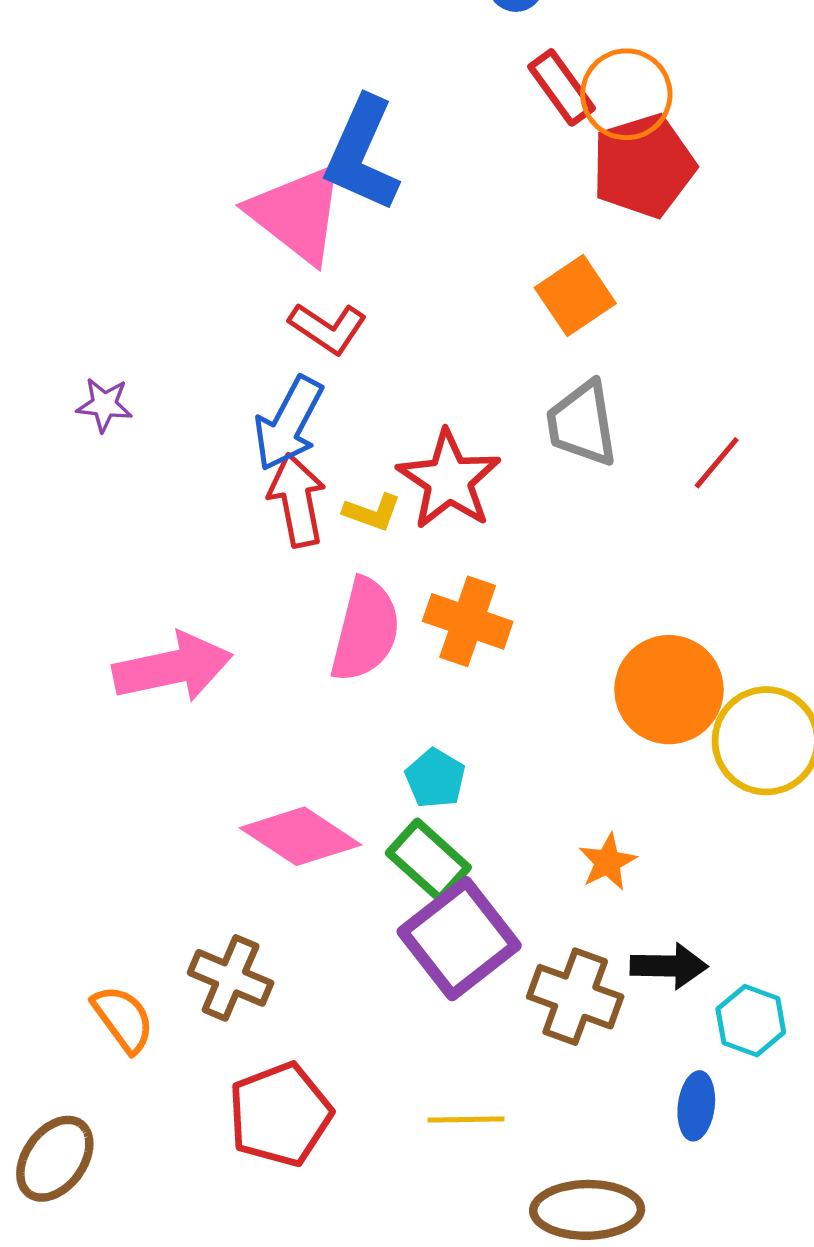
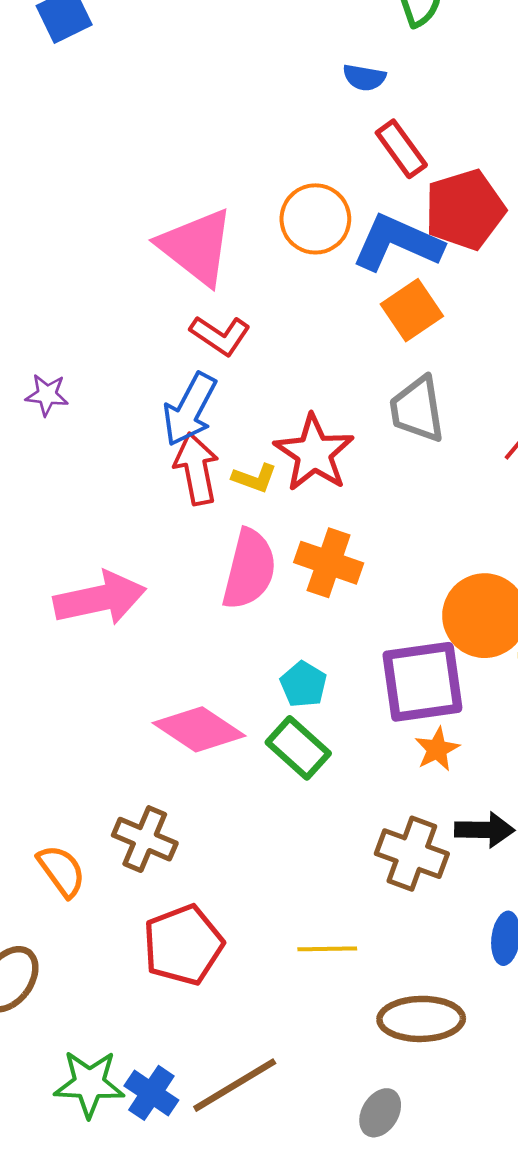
orange circle: (626, 94) -> (315, 219), moved
blue L-shape: (362, 154) -> (397, 243), moved, turned 90
purple square: (459, 939) -> (422, 682), moved, turned 30

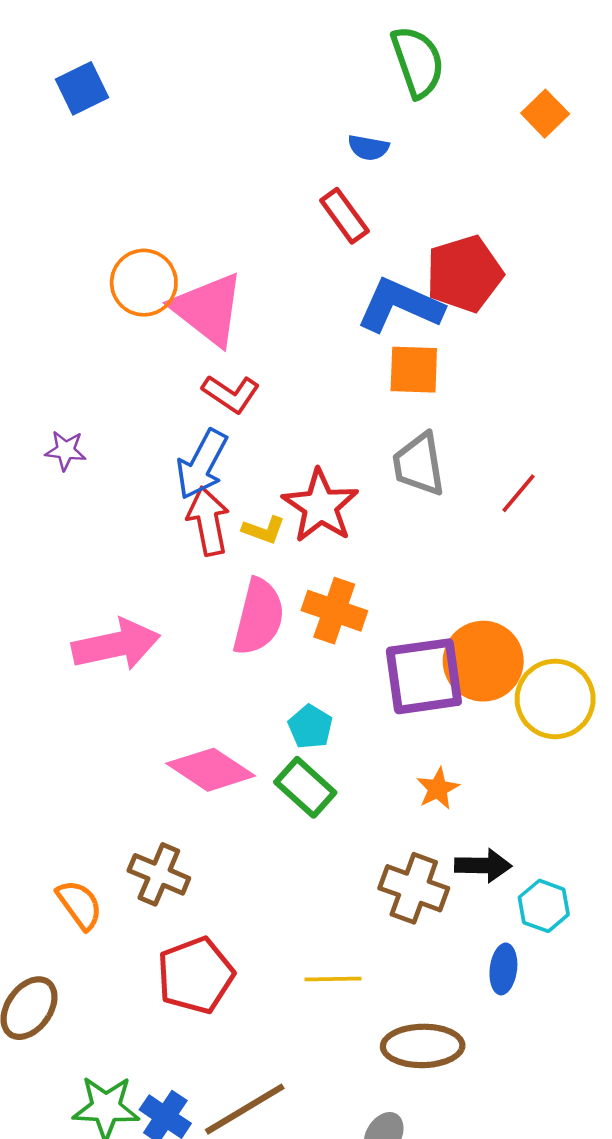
red rectangle: (401, 149) -> (344, 216), moved
orange circle: (315, 219) -> (144, 283), moved
orange square: (412, 310) -> (414, 370), turned 36
purple square: (422, 682) -> (424, 676), moved

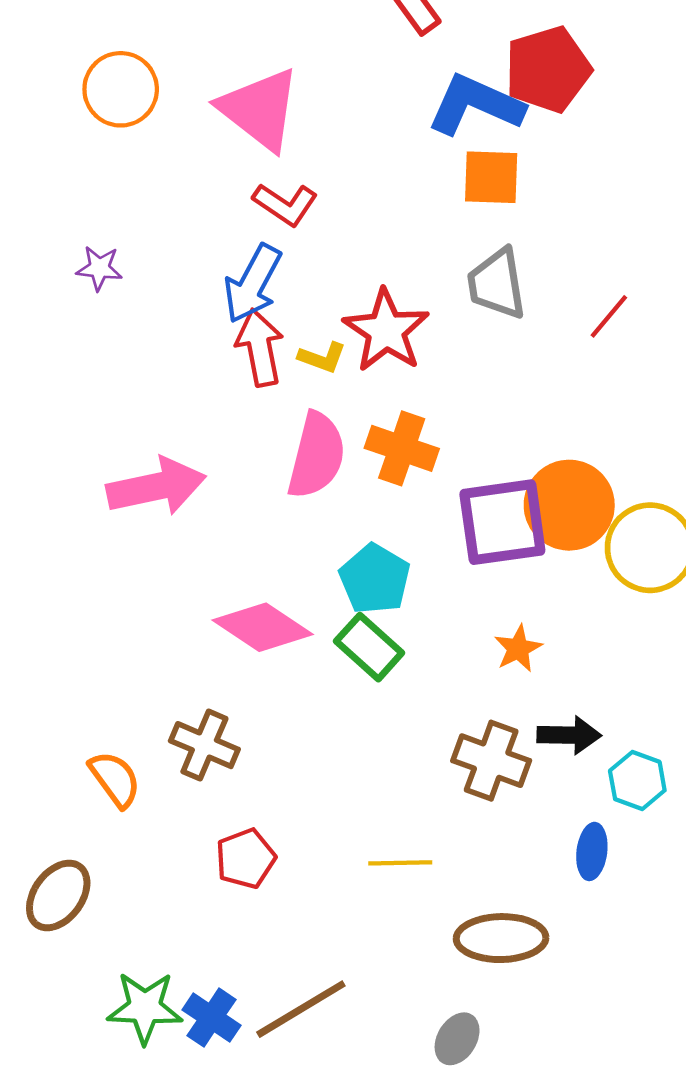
orange circle: (144, 283) -> (121, 89), moved
cyan pentagon: (310, 727) -> (375, 579), size x1.4
red pentagon: (196, 975) -> (246, 859), size x0.7

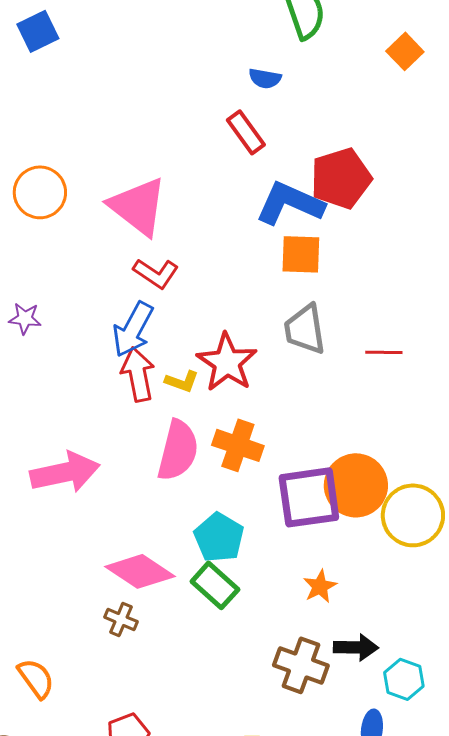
red line: (609, 316) -> (384, 352), turned 51
brown cross: (204, 745) -> (121, 619), moved, size x0.7

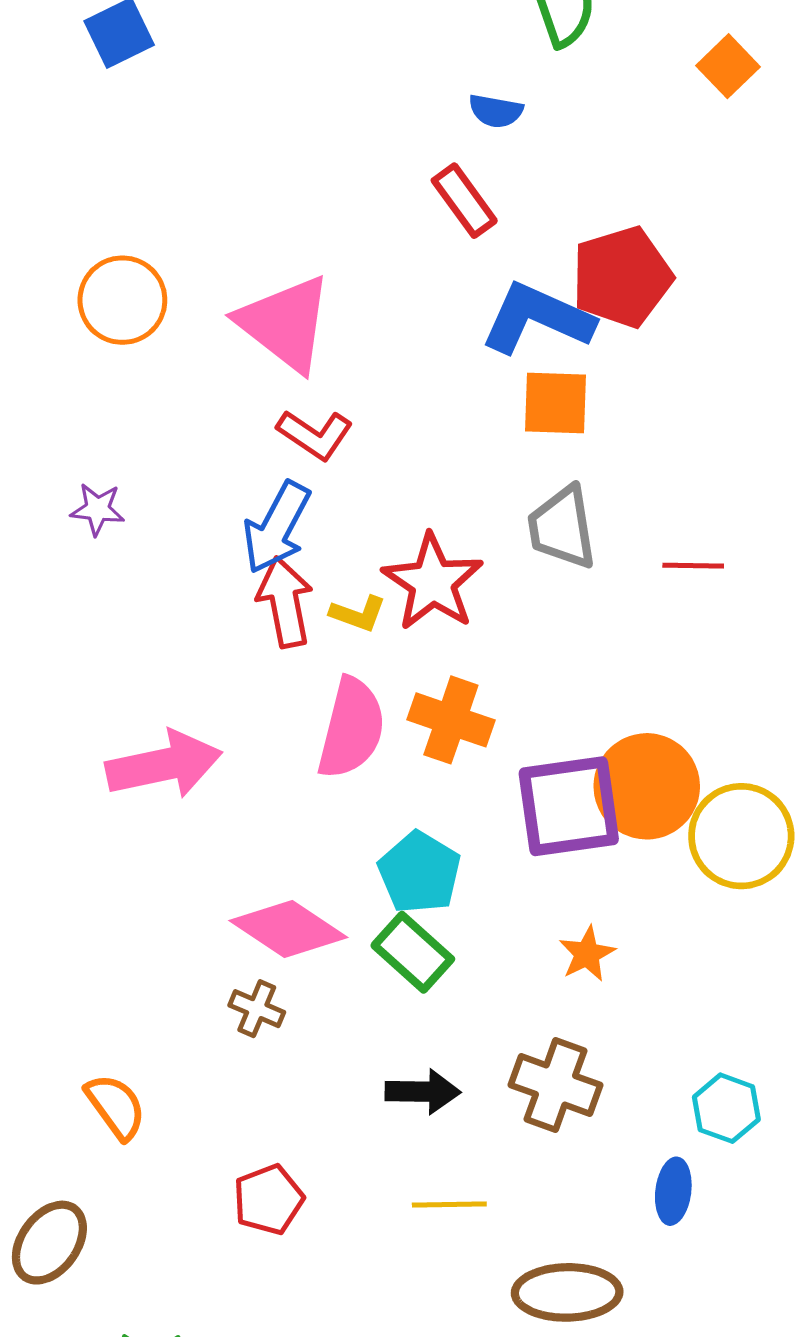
black arrow: (356, 647) -> (423, 1092), moved

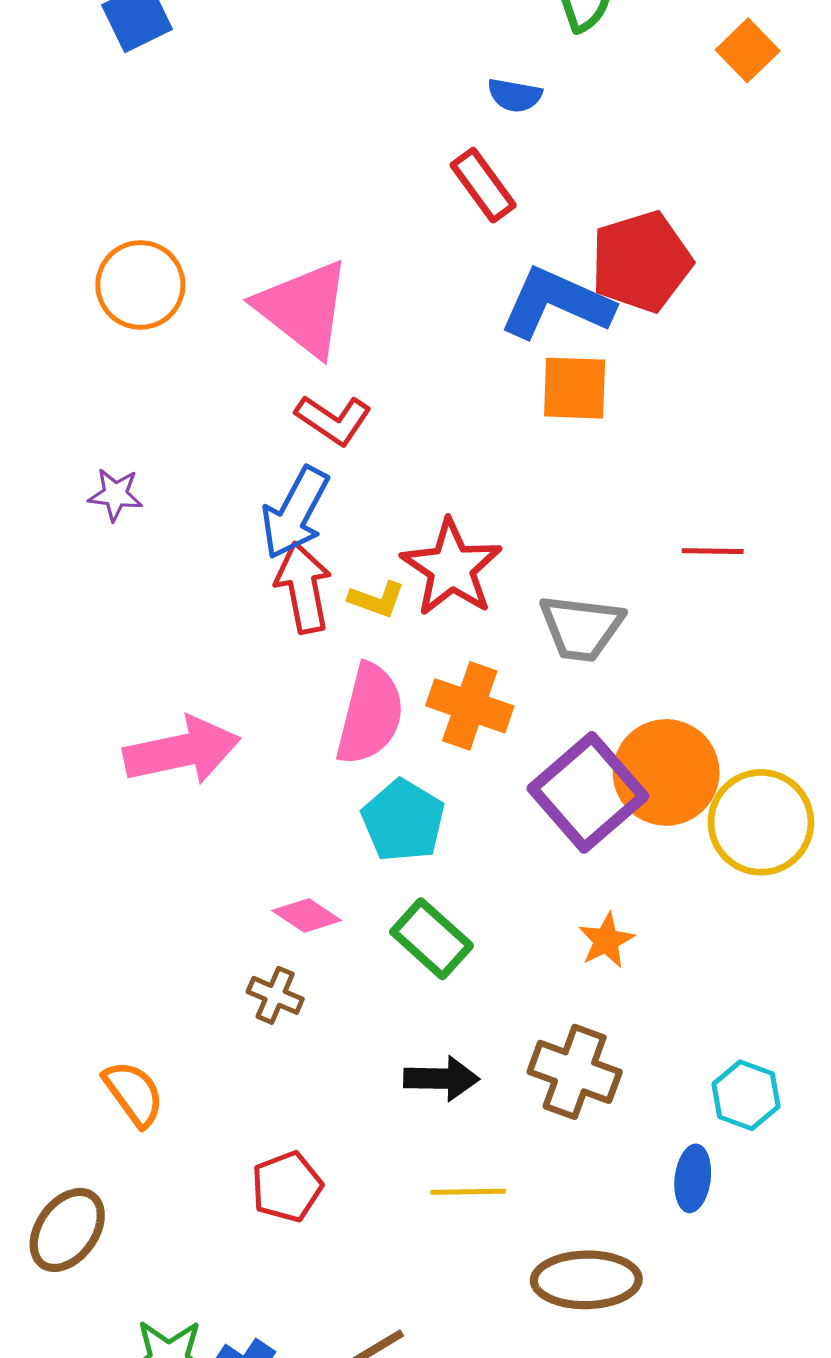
gray trapezoid: (562, 527) -> (581, 628), moved, turned -74
purple square: (569, 806) -> (588, 792), turned -33
cyan pentagon: (419, 873) -> (403, 821), moved
pink diamond: (288, 929) -> (307, 915), size x0.6

